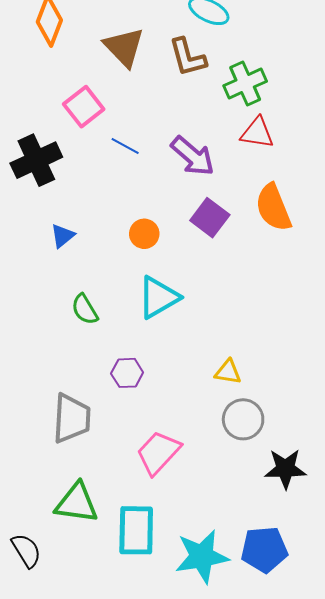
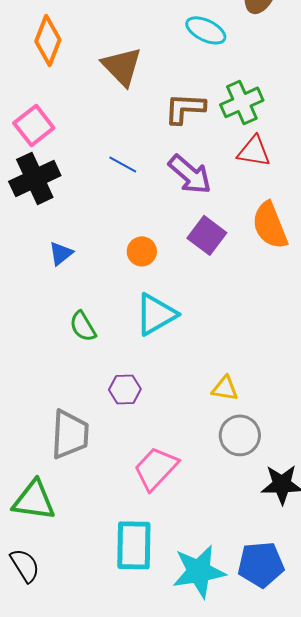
brown L-shape: (188, 57) -> (185, 108), moved, turned 108
pink square: (84, 107) -> (34, 125), moved
green triangle: (77, 503) -> (34, 500), moved

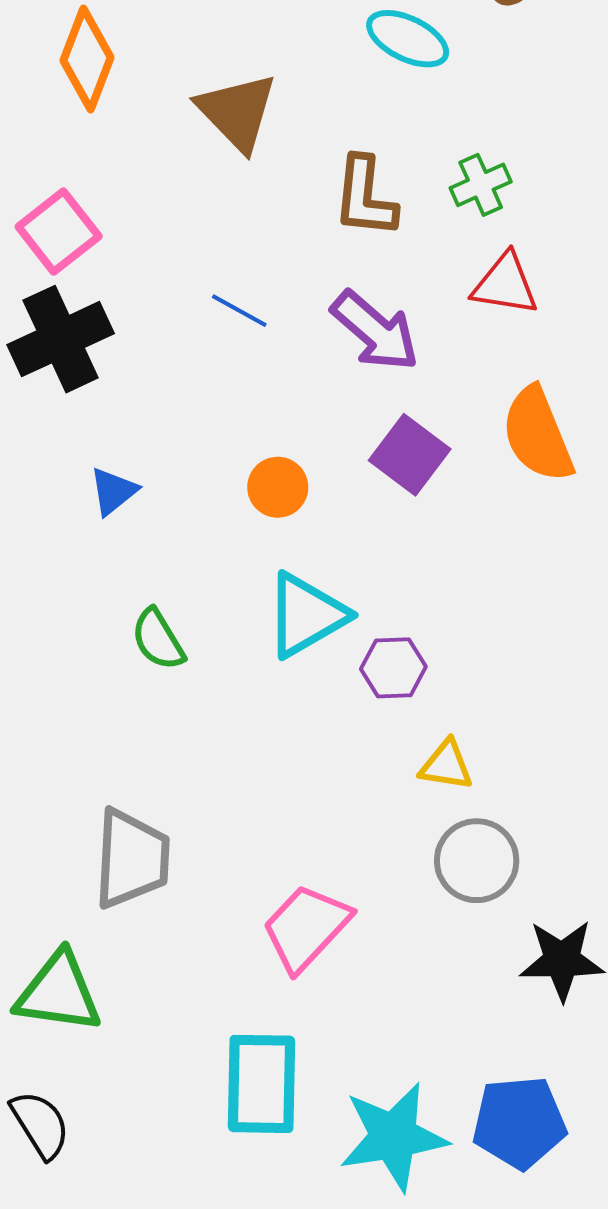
green cross: (242, 102) -> (481, 185), size x0.7
brown L-shape: (185, 108) -> (365, 197), turned -87
purple hexagon: (125, 389) -> (393, 668), moved

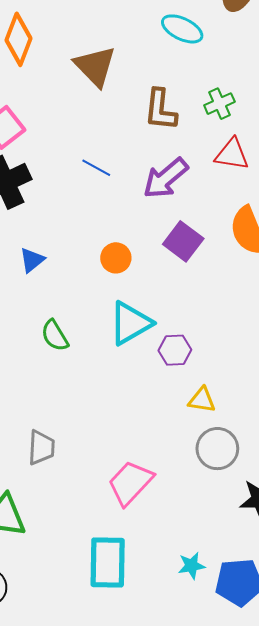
purple arrow: (375, 331) -> (166, 178), turned 99
gray trapezoid: (132, 859) -> (41, 448), size x0.7
cyan star: (393, 1137) -> (192, 566), moved, size x0.5

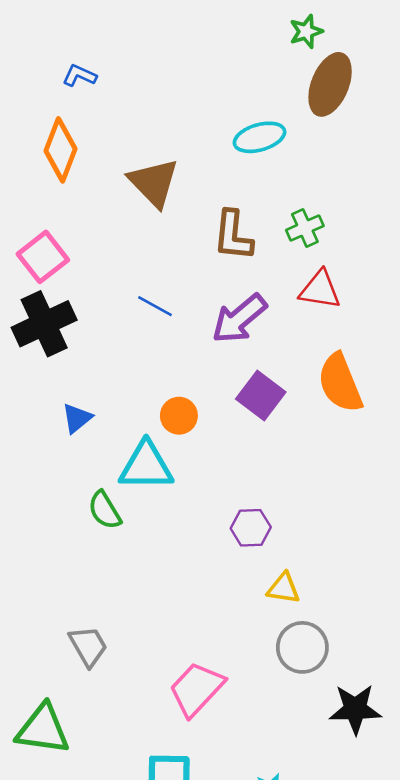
cyan ellipse: (182, 29) -> (260, 137), turned -42
cyan triangle: (130, 323) -> (146, 466), moved, turned 30
gray trapezoid: (41, 448) -> (88, 646), turned -33

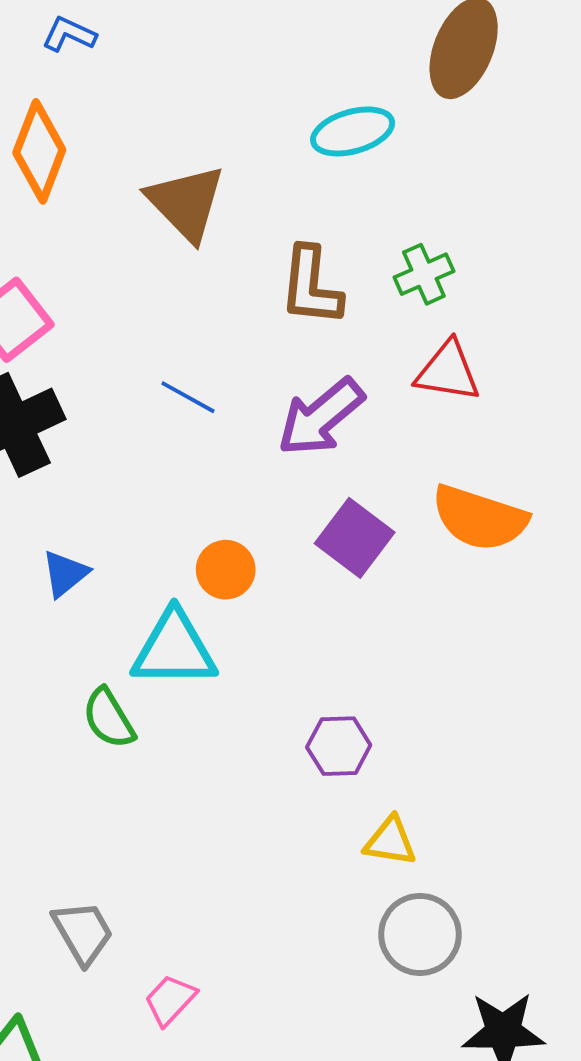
orange semicircle: (340, 383) -> (479, 518), turned -50
pink trapezoid: (197, 689) -> (170, 1000), moved, size x0.6

